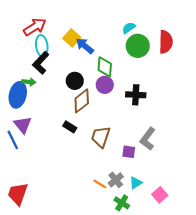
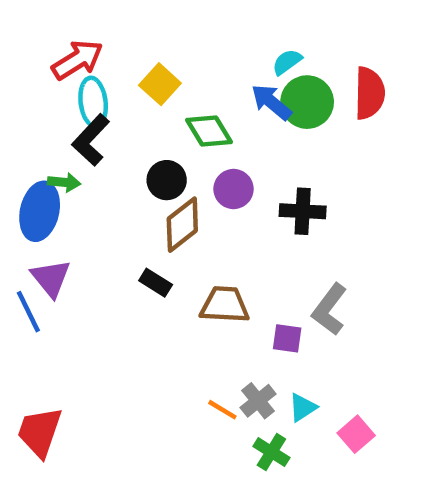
blue arrow: (85, 46) -> (271, 102), moved
green diamond: (105, 67) -> (209, 131), moved, turned -35
brown trapezoid: (101, 137) -> (225, 305), turned 75

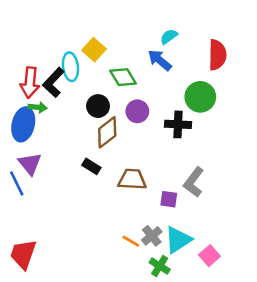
red arrow: (77, 60) -> (30, 82), moved, turned 128
cyan ellipse: (93, 102) -> (70, 67), moved
green circle: (307, 102) -> (200, 97), moved
cyan triangle: (303, 407) -> (178, 240), size x1.6

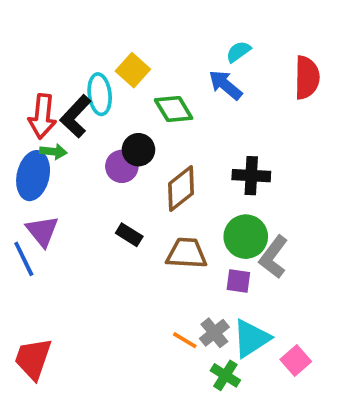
green circle: (200, 97) -> (246, 237), moved
purple circle: (137, 111) -> (122, 166), moved
brown diamond: (107, 132) -> (181, 189), moved

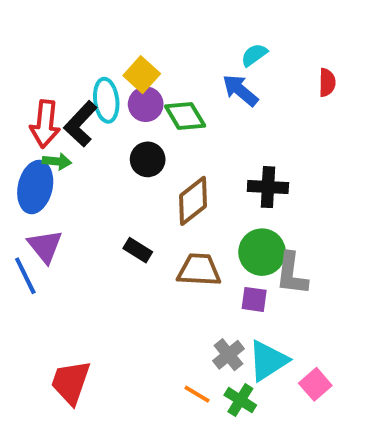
red semicircle: (307, 78) -> (327, 82), size x0.6
purple circle: (122, 166) -> (146, 104), moved
gray L-shape: (273, 257) -> (292, 274), turned -30
orange line: (185, 340) -> (197, 394), moved
red trapezoid: (33, 359) -> (71, 382), moved

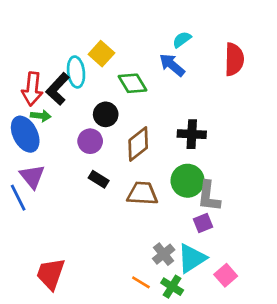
red semicircle: (327, 82) -> (234, 59), size x1.6
purple circle: (146, 104) -> (90, 141), moved
blue ellipse: (35, 187) -> (25, 134), turned -40
purple square: (254, 299) -> (203, 223), moved, turned -30

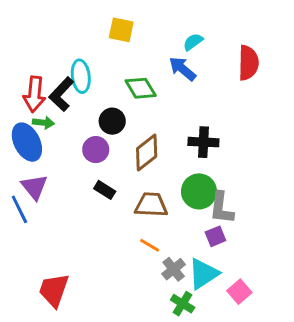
yellow square: (101, 54) -> (121, 30), moved, turned -30
orange line: (141, 282) -> (150, 245), moved

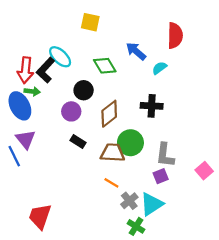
cyan semicircle: (193, 42) -> (159, 68), moved
red semicircle: (248, 63) -> (175, 36), moved
cyan ellipse: (81, 76) -> (60, 57), turned -40
green circle: (199, 191) -> (130, 143), moved
pink square: (239, 292) -> (204, 171), moved

